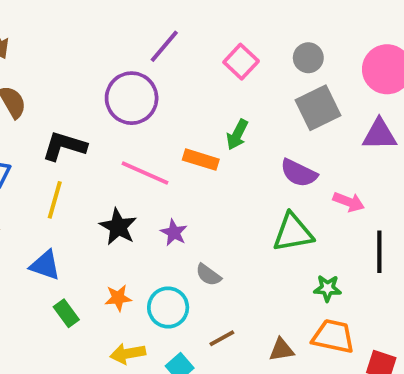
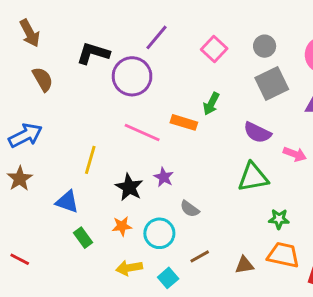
black L-shape: (64, 146) -> (93, 53), moved
yellow line: (55, 200) -> (90, 160), moved
black star: (118, 227) -> (129, 187), moved

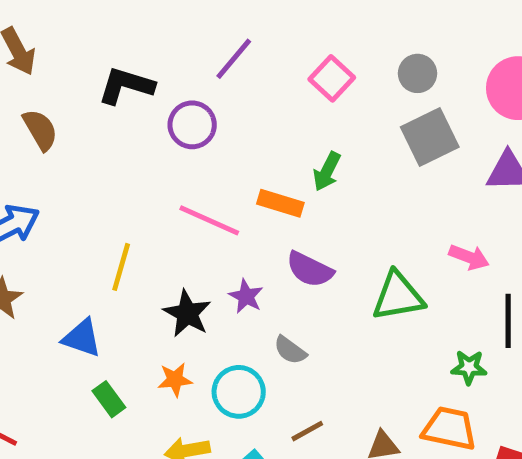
purple circle: (132, 76) -> (192, 125), size x0.7
purple semicircle: (257, 133) -> (310, 269), moved
green star: (279, 219) -> (469, 367), moved

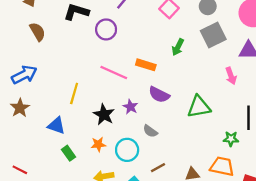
green arrow: (327, 171) -> (178, 47), moved
pink arrow: (469, 257) -> (231, 76), moved, turned 49

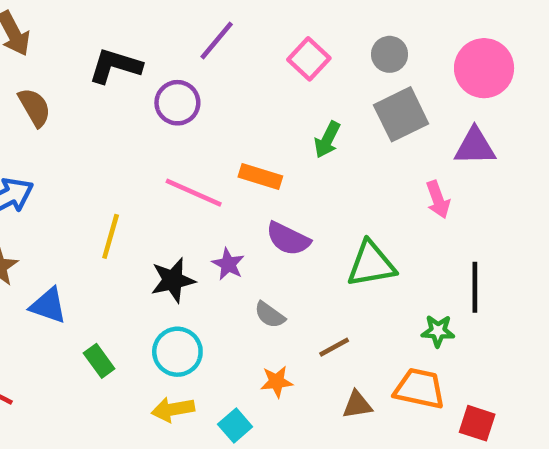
black star: (104, 115) -> (173, 280), turned 30
blue triangle: (56, 126) -> (48, 306), moved
orange star: (98, 144) -> (277, 382), moved
cyan circle: (127, 150) -> (177, 352), moved
brown line: (158, 168) -> (334, 347), moved

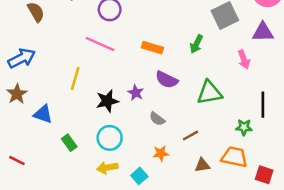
green arrow: (327, 140) -> (196, 44), moved
pink line: (194, 193) -> (100, 44), moved

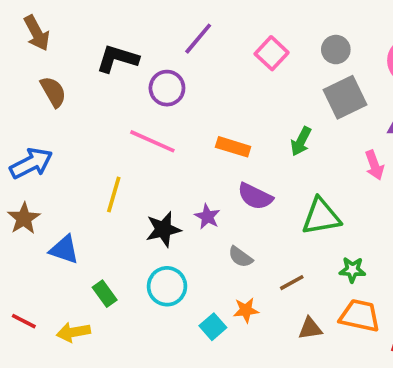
green star: (244, 127) -> (352, 270), moved
yellow arrow: (107, 168) -> (73, 332), moved
cyan square: (139, 176) -> (213, 327), moved

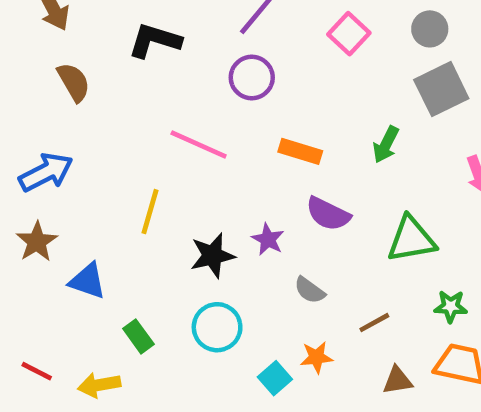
purple circle: (167, 88) -> (252, 77), moved

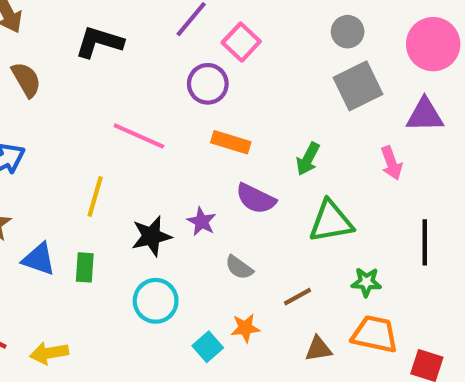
pink square: (349, 34) -> (241, 42), moved
purple circle: (252, 77) -> (208, 84), moved
green arrow: (386, 145) -> (308, 159), moved
green rectangle: (138, 336) -> (85, 267), moved, turned 40

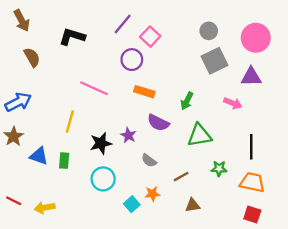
pink arrow: (391, 163) -> (233, 103), turned -48
orange trapezoid: (375, 334) -> (252, 182), moved

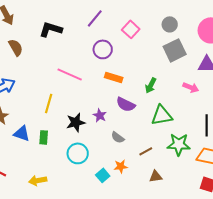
pink square: (150, 37) -> (131, 29), moved
green star: (219, 169) -> (179, 144), size x1.6
yellow arrow: (45, 208) -> (38, 180), moved

